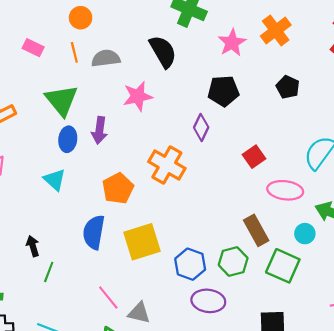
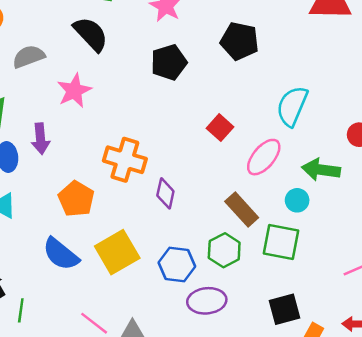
black pentagon: (288, 87) -> (240, 41), size x1.4
purple diamond: (201, 127) -> (165, 193), moved
pink ellipse: (285, 190) -> (264, 157), turned -44
blue semicircle: (94, 232) -> (61, 254), turned -48

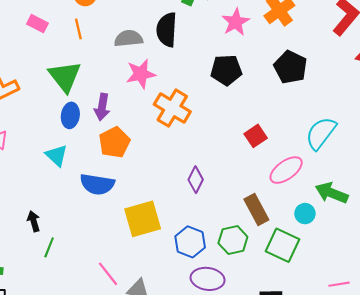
black semicircle: (91, 34) -> (167, 30), turned -148
gray semicircle: (29, 57) -> (128, 38), moved
orange cross: (125, 160) -> (172, 108), moved
orange pentagon: (76, 199) -> (114, 142), moved
blue semicircle: (61, 254) -> (97, 184), moved, turned -44

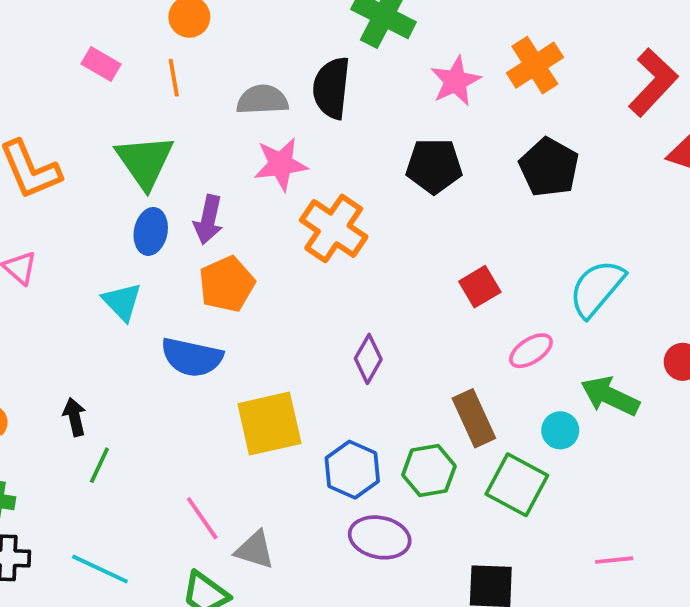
pink ellipse: (286, 170) -> (531, 351), size x0.7

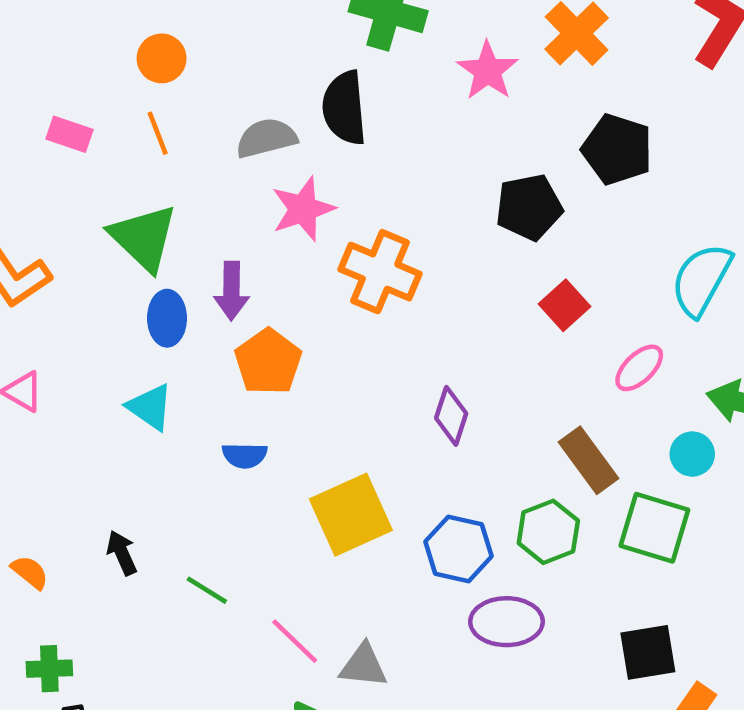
black pentagon: (434, 166) -> (529, 207), moved
blue semicircle: (192, 357) -> (245, 455), size x0.6
green line: (99, 465) -> (207, 590), moved, turned -72

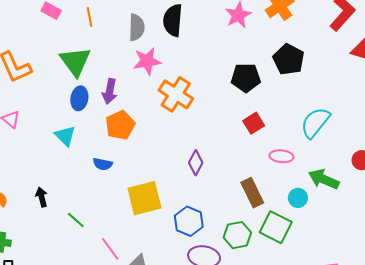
gray semicircle: (266, 138) -> (137, 27), turned 96
pink ellipse: (639, 368) -> (281, 156), turned 40
green hexagon: (548, 532) -> (237, 235), moved

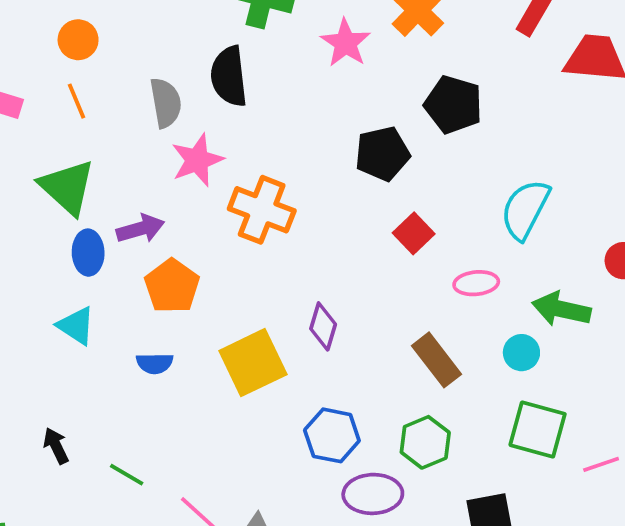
purple arrow: (110, 91) -> (140, 229), turned -105
yellow square: (144, 198) -> (253, 363), moved
green square: (276, 227) -> (538, 430), moved

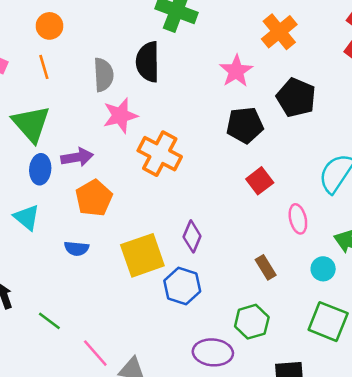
pink star: (346, 43) -> (236, 71), moved
pink ellipse: (476, 283) -> (298, 219), turned 76
brown rectangle: (437, 360) -> (266, 267), size x0.7
blue hexagon: (332, 435) -> (182, 286), moved

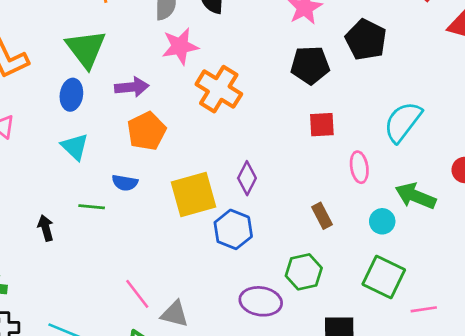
blue ellipse: (40, 169) -> (71, 95), moved
red square: (260, 181) -> (322, 125), turned 30
green line: (49, 321) -> (92, 207), moved, turned -35

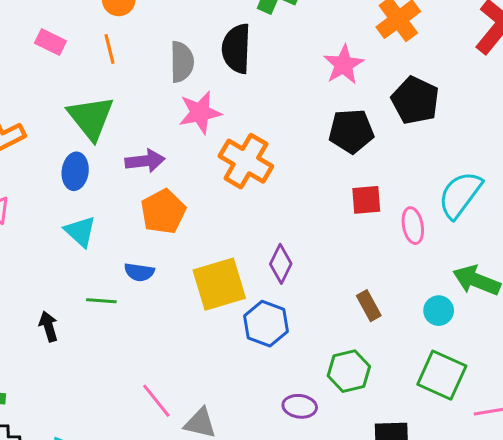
pink ellipse: (359, 167) -> (413, 226), moved
purple ellipse: (261, 301) -> (300, 406), size x0.7

